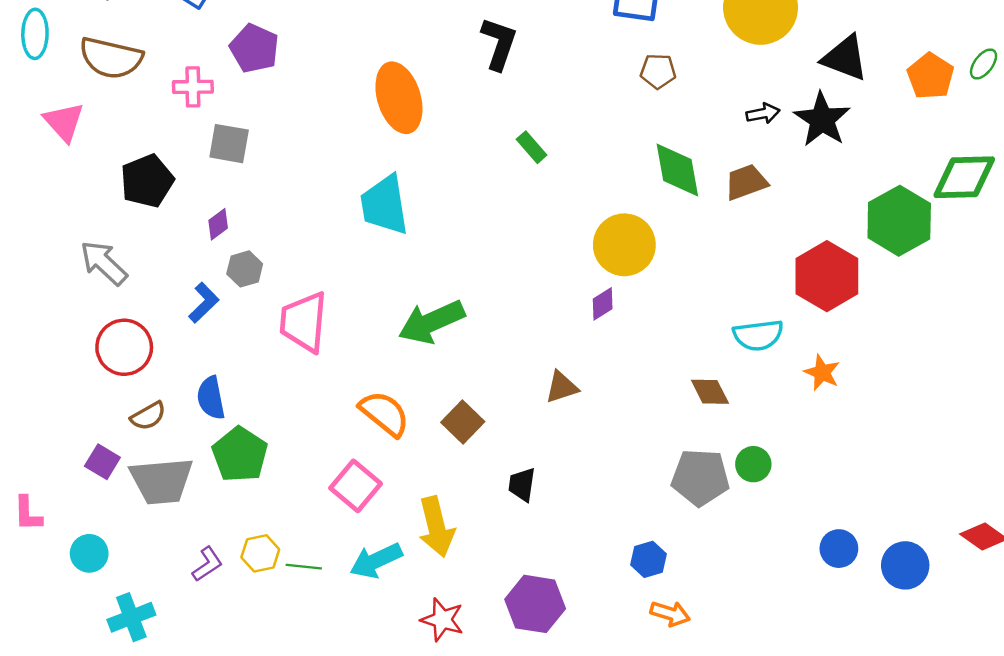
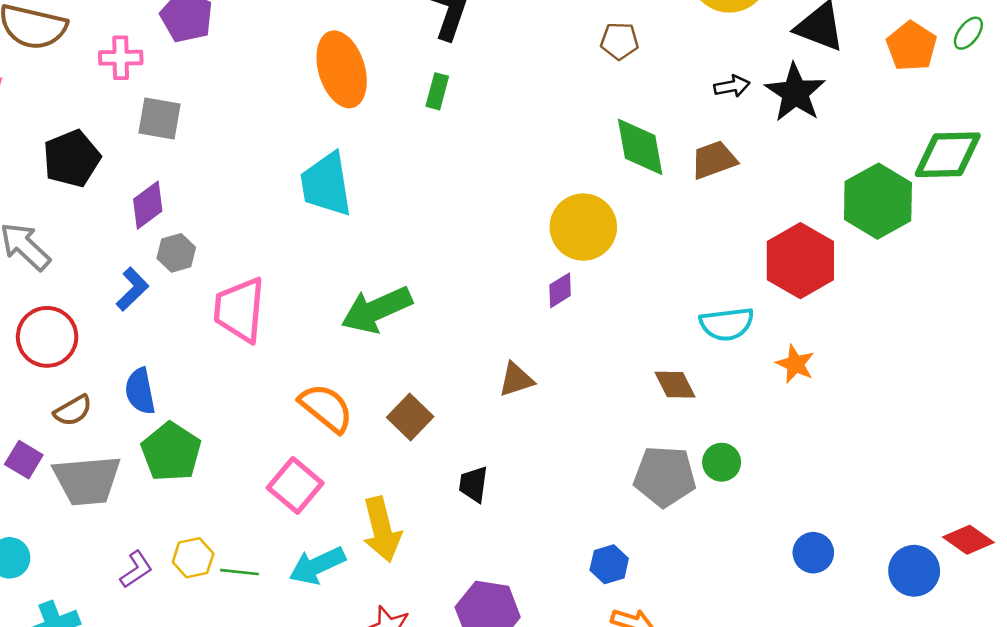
green rectangle: (532, 147) -> (437, 91), moved, turned 56
purple diamond: (218, 224) -> (148, 205), size x1.4
blue circle: (905, 565) -> (914, 571), moved

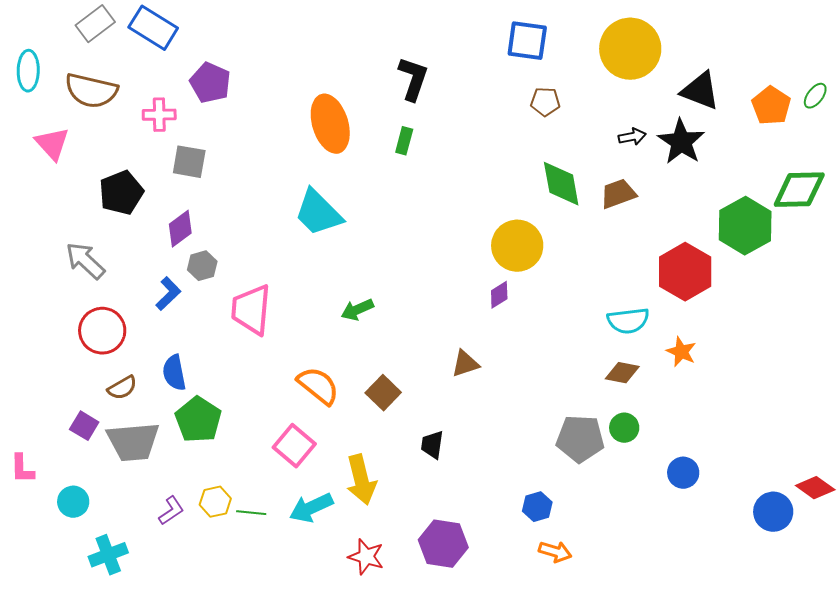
cyan trapezoid: (326, 184) -> (318, 213), turned -36
green arrow: (377, 310) -> (357, 310), size x0.6
brown diamond: (675, 385) -> (622, 373), moved, turned -52
blue circle: (813, 553) -> (683, 473), moved

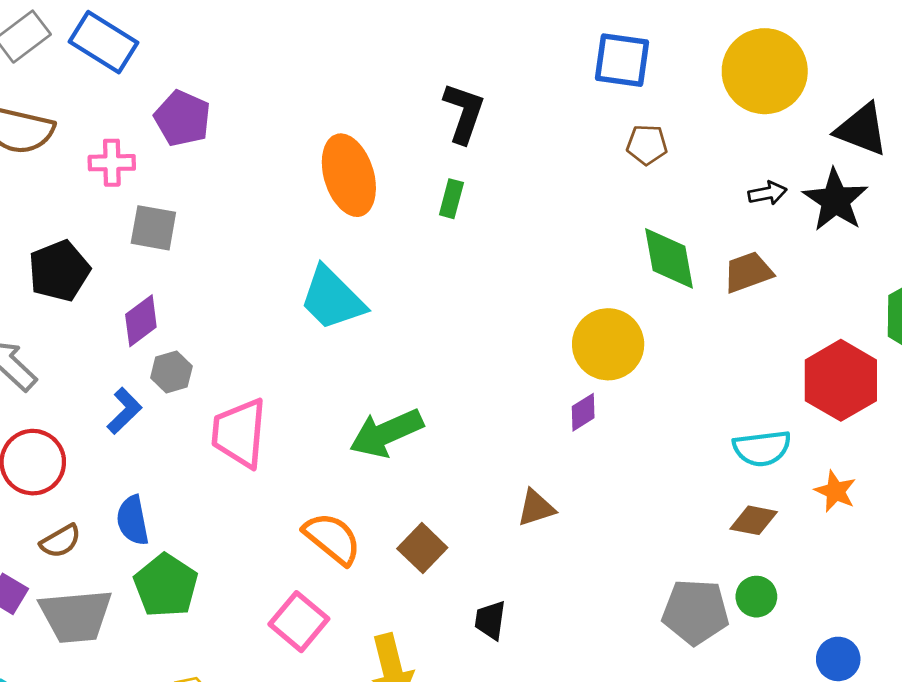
green arrow: (357, 310) -> (386, 433), size x1.6

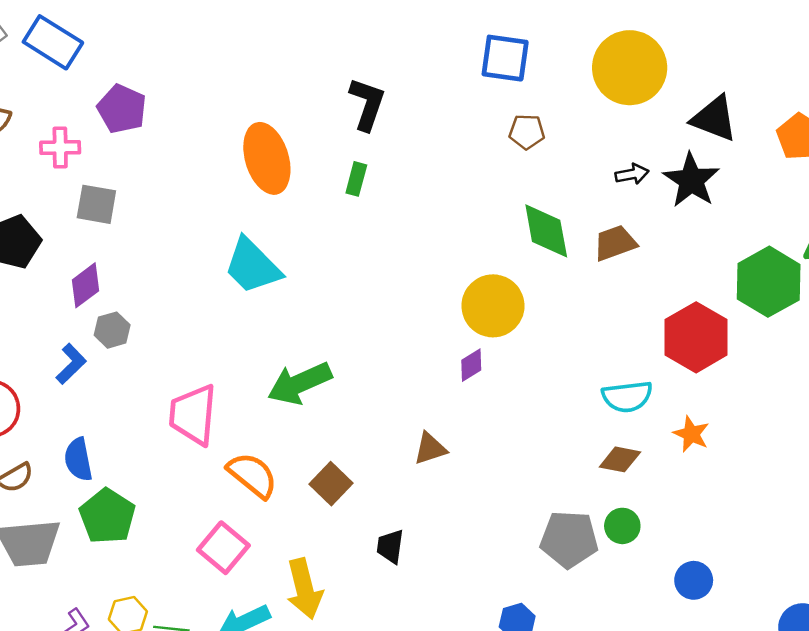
pink trapezoid: (239, 433) -> (193, 415), moved

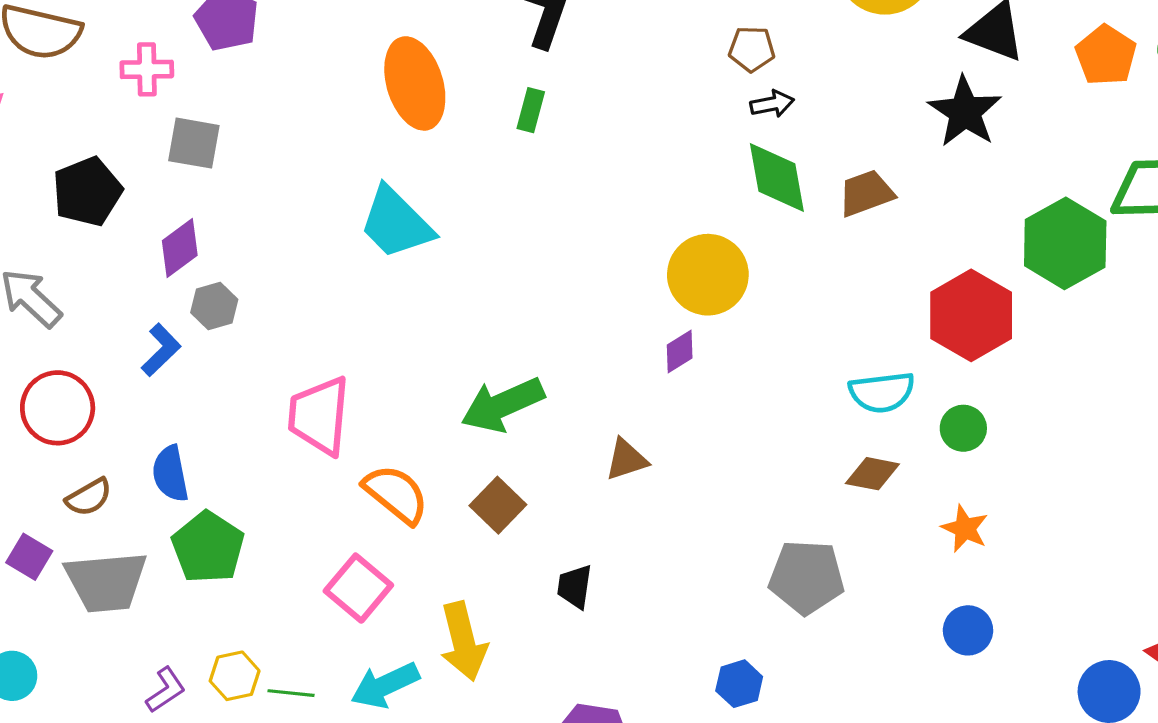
black arrow: (632, 174) -> (772, 104), moved
green arrow: (300, 383) -> (503, 405), moved
orange star: (691, 434) -> (965, 529), moved
green circle: (622, 526) -> (963, 428), moved

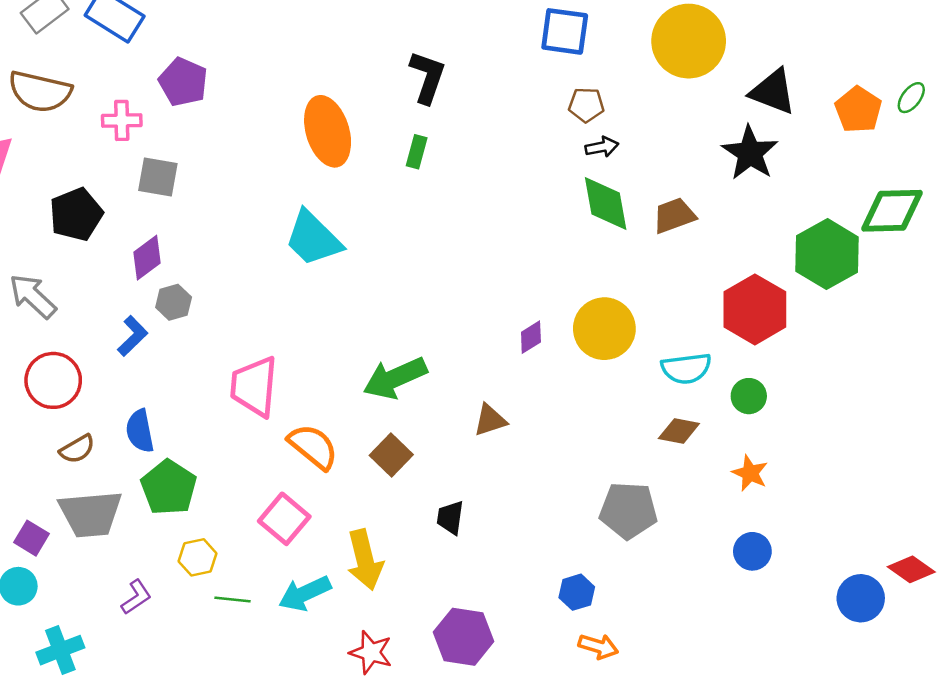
yellow circle: (708, 275) -> (604, 329), moved
purple square: (29, 557) -> (31, 538), moved
yellow hexagon: (235, 676) -> (198, 557), moved

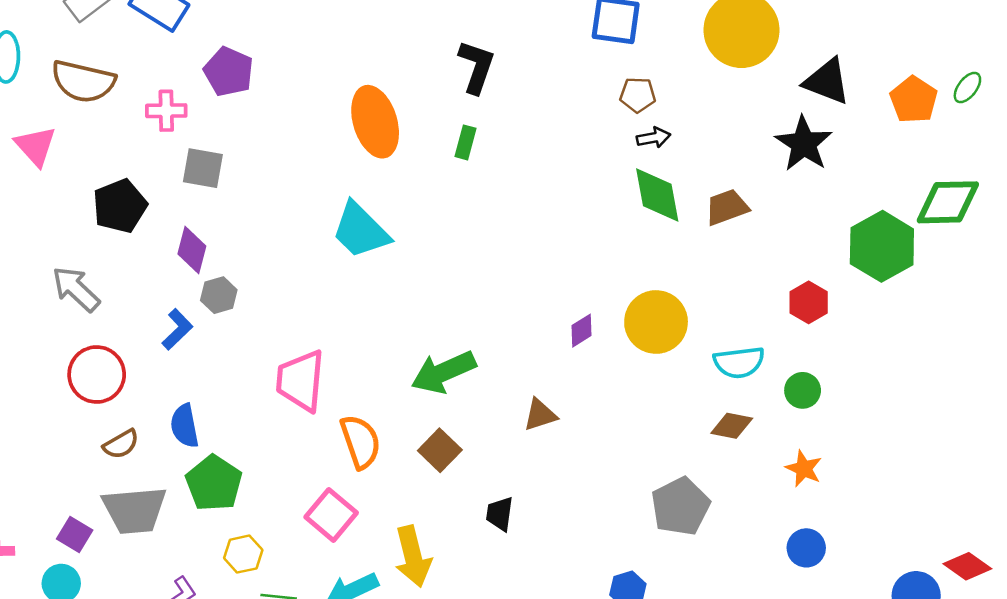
purple diamond: (147, 258) -> (192, 250), turned -39
red hexagon: (755, 309) -> (809, 302), size x0.6
orange semicircle: (313, 447) -> (360, 442), turned 32
gray pentagon: (628, 510) -> (680, 506), turned -30

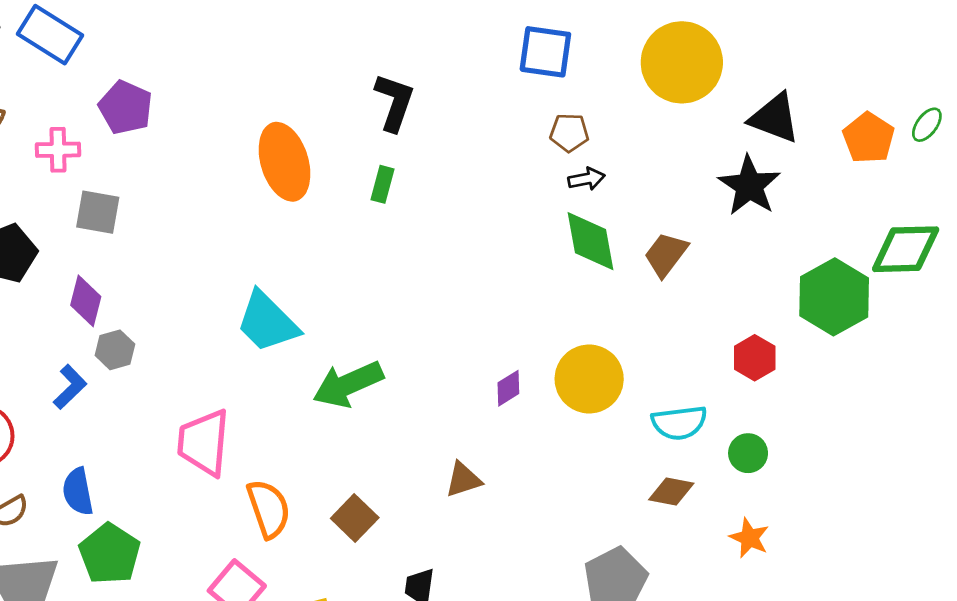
brown trapezoid: (727, 207) -> (666, 254), turned -33
cyan trapezoid: (360, 230) -> (267, 322), moved
green arrow: (443, 372) -> (348, 384), moved

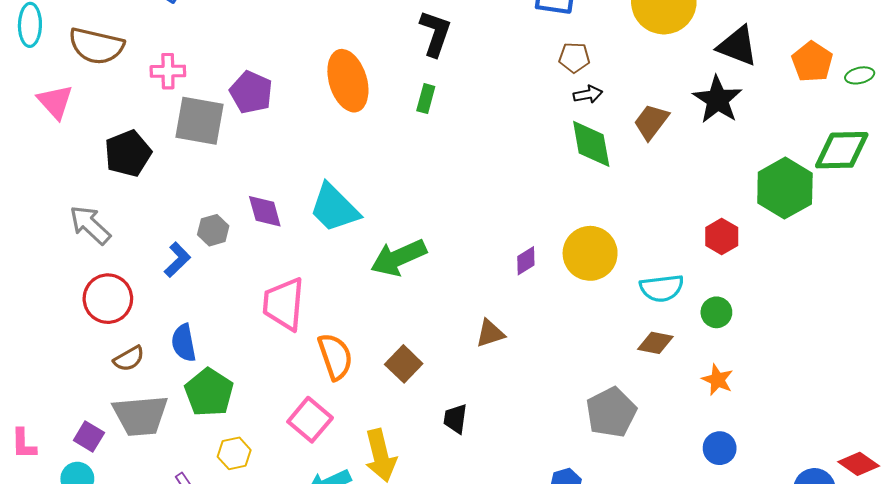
purple pentagon: (126, 107) -> (251, 92), moved
green ellipse: (927, 125) -> (860, 75), moved, turned 40
gray square: (98, 212) -> (199, 121), size x1.4
brown trapezoid: (666, 254) -> (651, 122), moved
purple diamond: (86, 301) -> (265, 211), moved, turned -30

